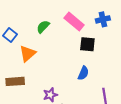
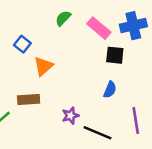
blue cross: (103, 19) -> (133, 26), size x1.5
green semicircle: (43, 27) -> (63, 18), moved

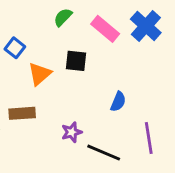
blue cross: (133, 26) -> (146, 26), turned -35
black square: (115, 55) -> (76, 61), moved

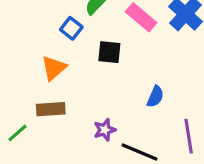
blue square: (15, 48) -> (71, 28), moved
orange triangle: (40, 74) -> (54, 68), moved

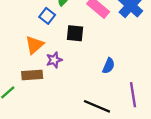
purple star: (105, 130) -> (54, 60), moved

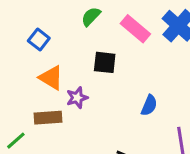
blue square: (47, 16) -> (39, 39), moved
orange triangle: (34, 45) -> (51, 78), turned -48

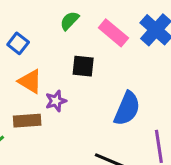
blue semicircle: (149, 105) -> (127, 109), size x1.6

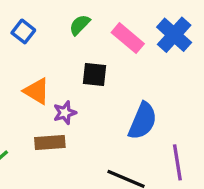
blue square: (18, 43) -> (23, 31), moved
brown rectangle: (27, 121) -> (50, 142), moved

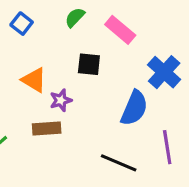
blue cross: (174, 35) -> (164, 72), moved

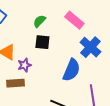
green semicircle: (75, 17) -> (39, 21), moved
pink rectangle: (120, 30) -> (74, 20), moved

